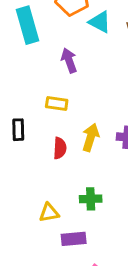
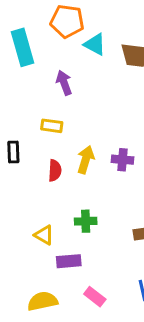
yellow triangle: (49, 213) -> (44, 235), turned 40

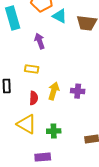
yellow triangle: (44, 235) -> (27, 124), moved, size x1.5

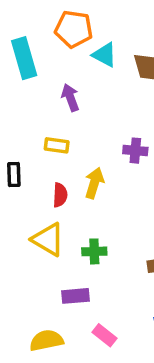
purple cross: (78, 91) -> (135, 151), moved

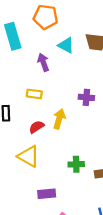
cyan triangle: (105, 55) -> (66, 45), moved
red semicircle: (60, 195) -> (37, 127), turned -126
green cross: (94, 251) -> (76, 164), moved

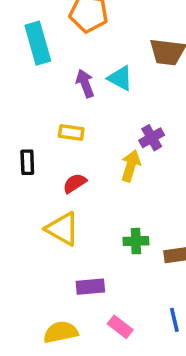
cyan triangle: (66, 45) -> (120, 78), moved
purple cross: (86, 97) -> (152, 138), turned -35
yellow arrow: (59, 119) -> (131, 166), moved

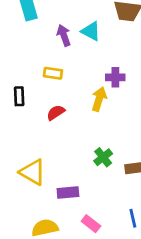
purple cross: (152, 138) -> (115, 77), turned 30
yellow triangle: (62, 229) -> (33, 172), moved
green cross: (136, 241) -> (103, 157), turned -36

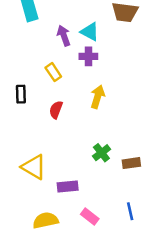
yellow rectangle: (53, 73) -> (53, 72), turned 48
purple cross: (115, 77) -> (88, 56), moved
red semicircle: (56, 113) -> (56, 110), turned -36

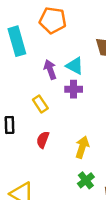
yellow arrow: (98, 97) -> (82, 147), moved

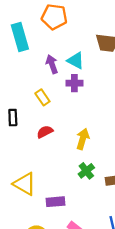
red semicircle: (43, 140) -> (45, 132), turned 42

